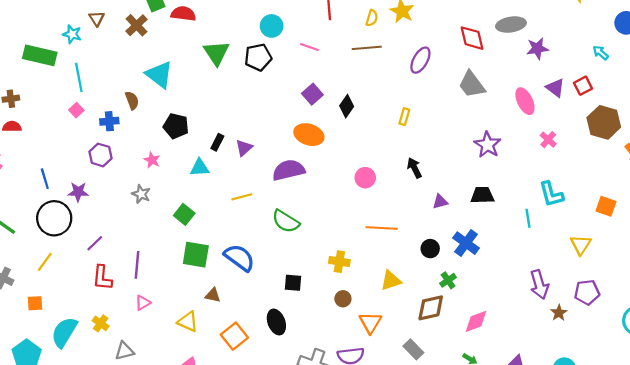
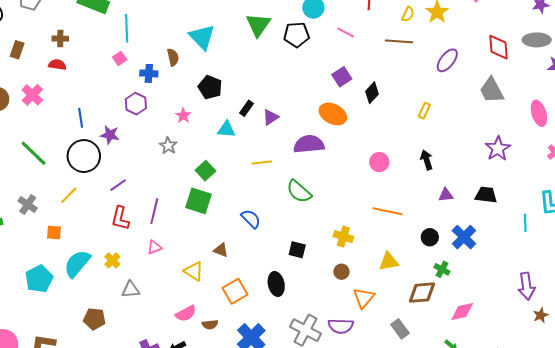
green square: (196, 255) -> (199, 201), moved
blue semicircle: (239, 258) -> (251, 219), size x0.7
green cross: (448, 280) -> (442, 269), turned -35

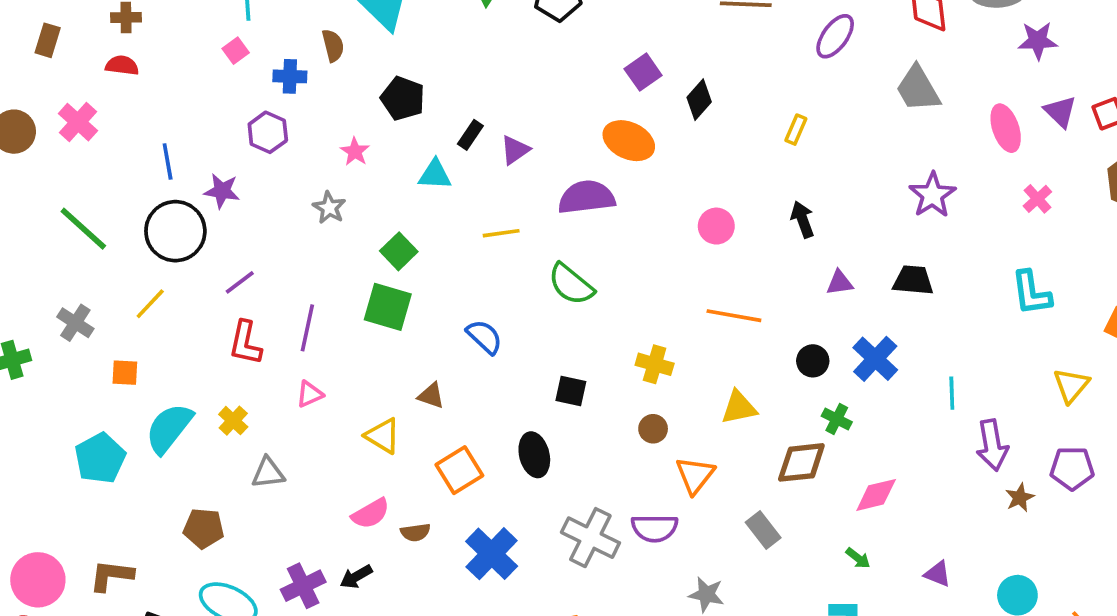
cyan line: (525, 223) -> (952, 393), moved

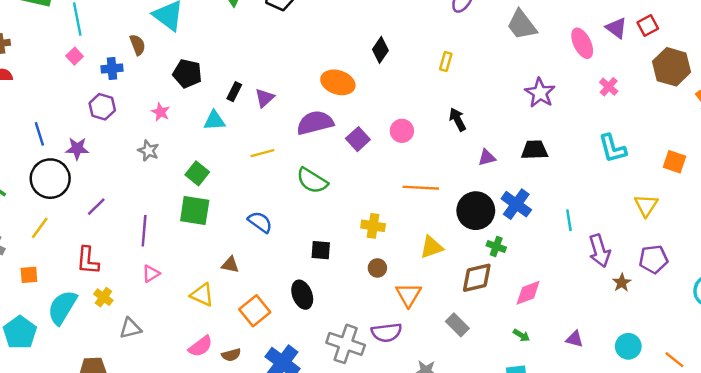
purple square: (643, 72) -> (358, 139), moved
red L-shape: (245, 343) -> (88, 261), moved
black circle: (813, 361) -> (476, 211), size x1.8

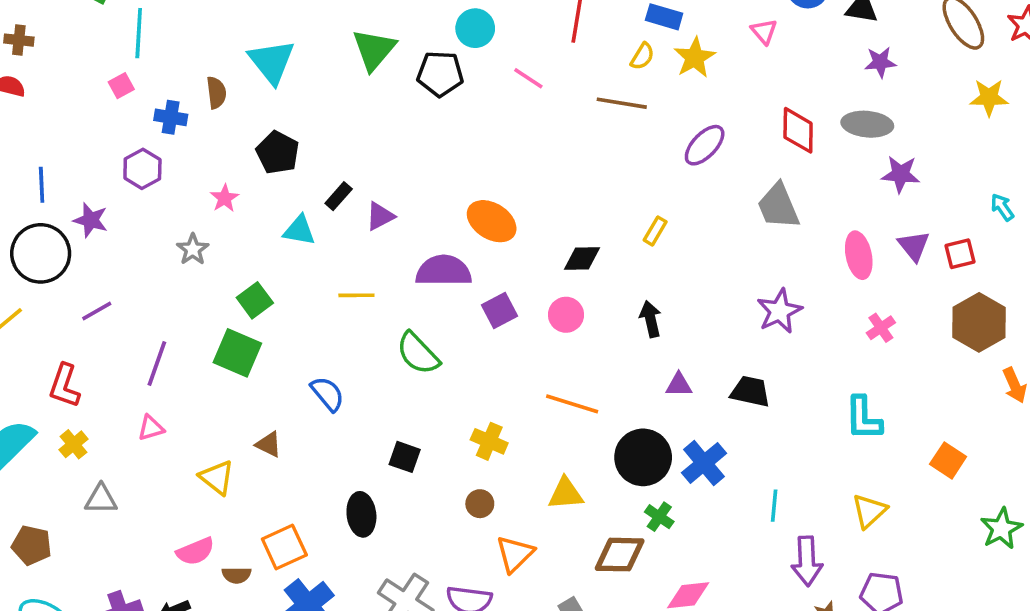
black diamond: (380, 50) -> (582, 258), moved, turned 40
yellow triangle: (646, 205) -> (869, 511), moved
orange square: (255, 311) -> (284, 547), moved

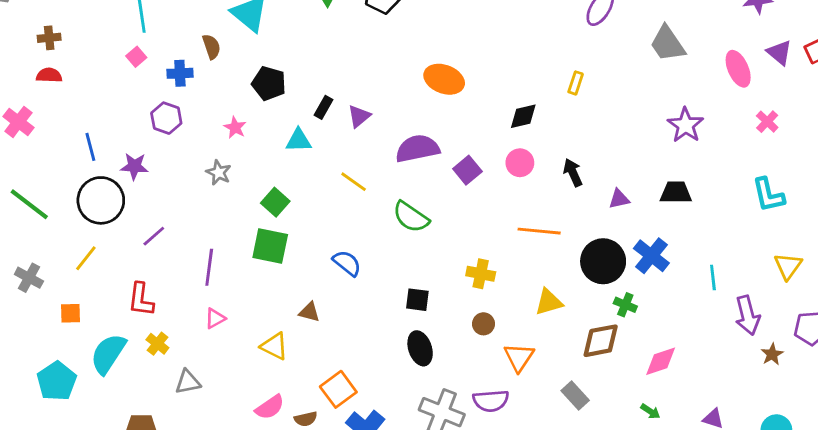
orange ellipse: (492, 221) -> (444, 79), moved
yellow line: (356, 295) -> (354, 182), turned 48
black arrow: (651, 319) -> (573, 173), moved
black ellipse: (361, 514) -> (420, 348), moved

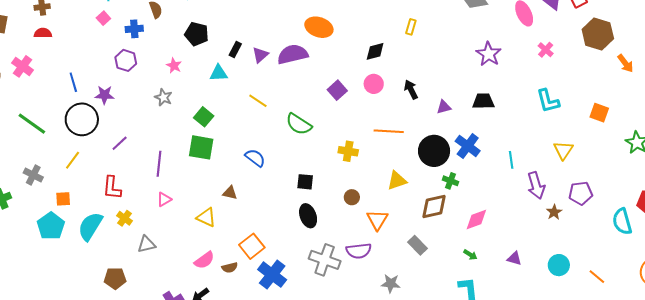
purple semicircle: (417, 148) -> (293, 54), moved
yellow cross: (481, 274) -> (348, 151), moved
cyan pentagon: (57, 381) -> (51, 226), moved

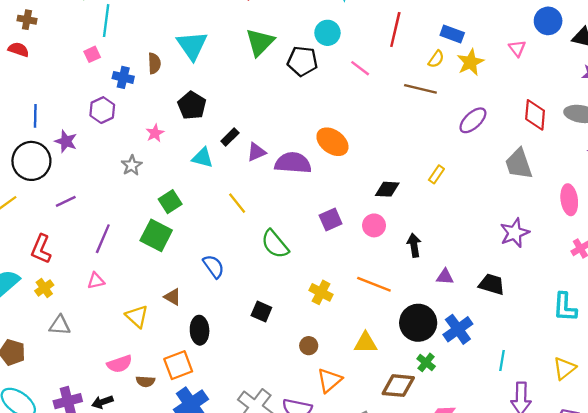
black ellipse: (308, 216) -> (200, 330), moved

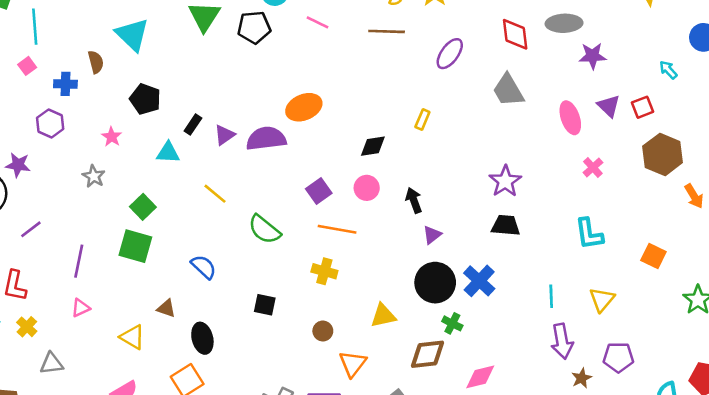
orange ellipse: (332, 142) -> (304, 107), turned -48
purple star: (515, 233) -> (505, 181), moved
purple triangle: (445, 277) -> (432, 235), moved, turned -30
orange line: (374, 284) -> (337, 229), moved
cyan line: (502, 361) -> (551, 296), moved

